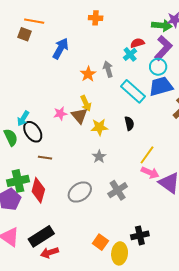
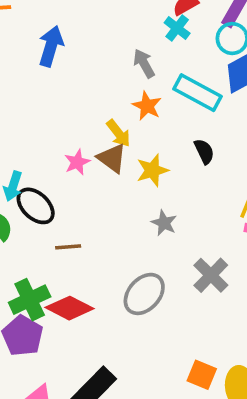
orange star: (88, 74) -> (147, 106), moved
red diamond: (38, 190) -> (70, 308), turned -65

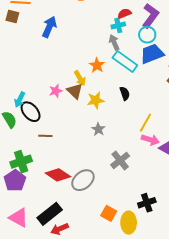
cyan cross: (177, 28) -> (118, 25), turned 32
gray arrow: (144, 63) -> (114, 42), moved
gray ellipse: (144, 294) -> (83, 180), moved
red diamond: (70, 308) -> (58, 175), moved

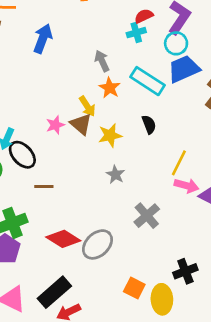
gray arrow: (114, 42) -> (102, 61), moved

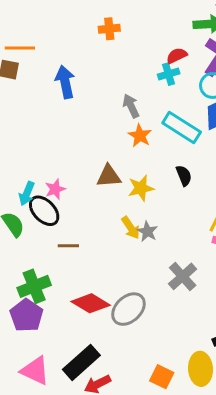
blue arrow: (43, 39) -> (65, 82), turned -32
yellow arrow: (87, 106) -> (131, 228), moved
brown triangle: (81, 124) -> (109, 176), turned -45
pink star: (55, 125) -> (55, 189), moved
orange square: (134, 288) -> (162, 377), moved

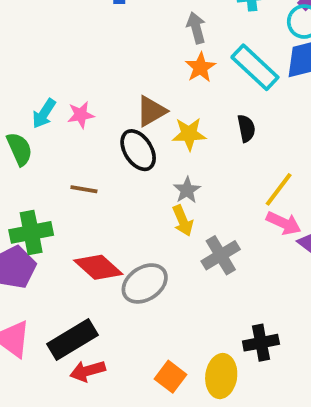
brown triangle: (109, 176) -> (151, 111), turned -36
black ellipse: (44, 211) -> (138, 150), moved
yellow arrow: (131, 228) -> (183, 221), moved

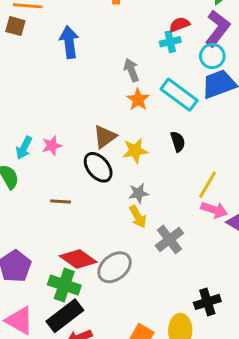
gray star: (187, 190) -> (138, 193), turned 30
green cross: (31, 232) -> (64, 285), moved, turned 36

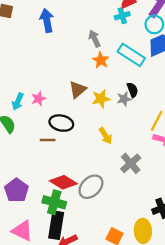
black ellipse: (98, 167) -> (61, 123), moved, turned -35
gray star: (138, 193) -> (124, 99), moved
yellow arrow: (138, 217) -> (106, 136), moved
black rectangle: (65, 316) -> (56, 225), turned -40

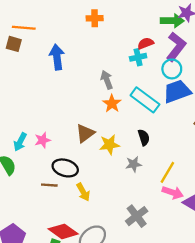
gray star: (124, 99) -> (134, 164), moved
yellow arrow: (106, 136) -> (83, 192), moved

